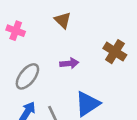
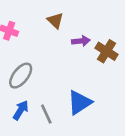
purple arrow: (69, 63) -> (81, 41), moved

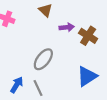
gray ellipse: (21, 76) -> (43, 59), moved
blue triangle: (80, 103) -> (87, 76), moved

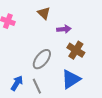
brown cross: (88, 36) -> (76, 50), moved
blue triangle: (87, 76) -> (71, 79), moved

